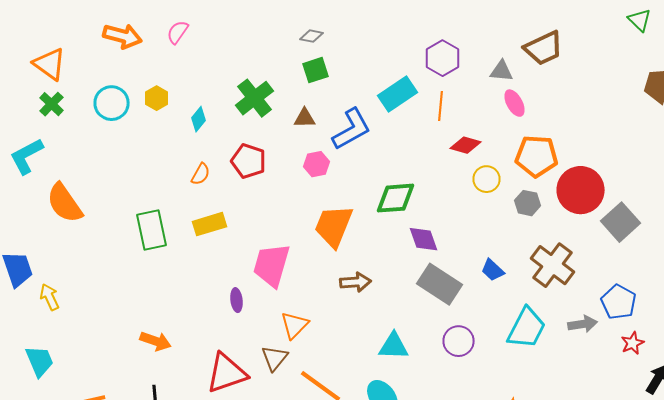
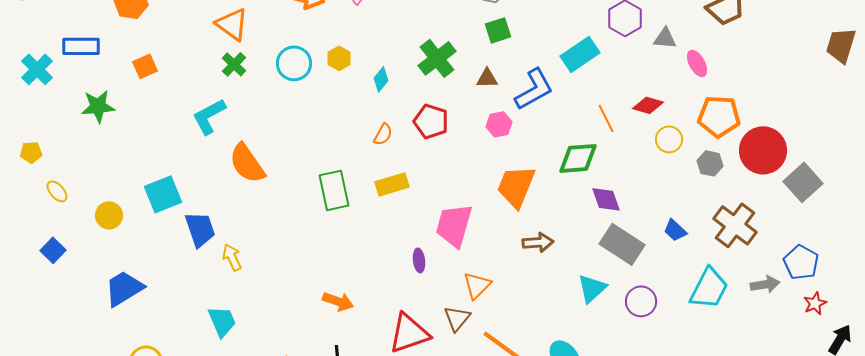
gray triangle: (502, 71) -> (665, 38), moved
orange line: (440, 106) -> (606, 118), moved, turned -32
cyan triangle: (394, 346) -> (592, 288), moved, turned -44

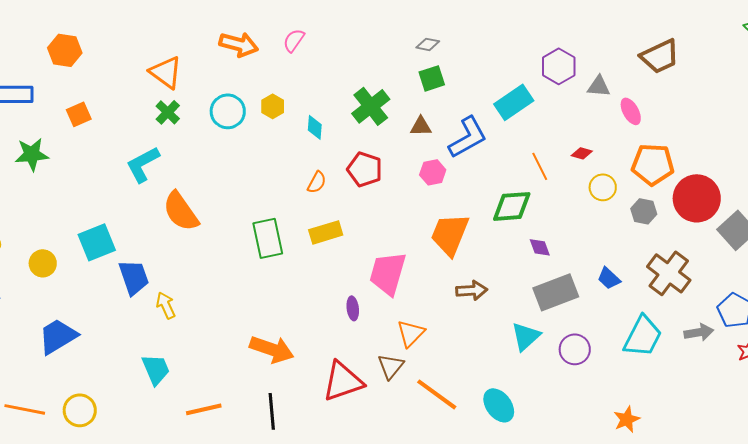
cyan diamond: (381, 79) -> (315, 127), turned -35
red diamond: (648, 105) -> (582, 153), size x0.7
purple diamond: (606, 199) -> (540, 247), size x0.7
gray rectangle: (622, 244) -> (556, 292), turned -54
orange arrow: (338, 301) -> (272, 349), size x1.4

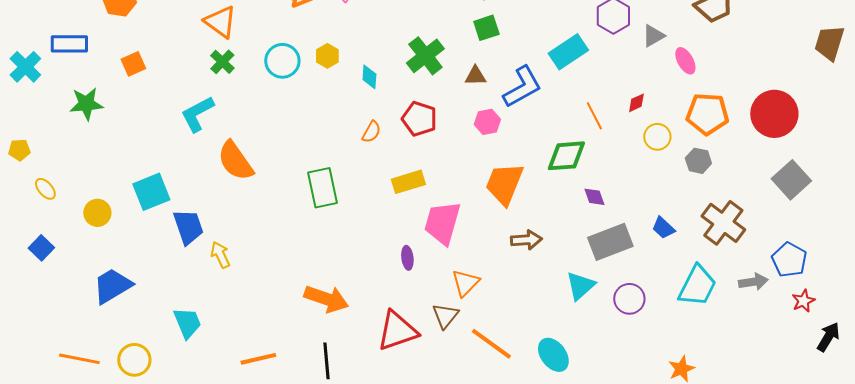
gray triangle: (599, 86) -> (653, 36), turned -35
red diamond: (582, 153) -> (636, 103), turned -40
red circle: (697, 198) -> (774, 114), moved
yellow rectangle: (326, 232) -> (408, 182), moved
cyan trapezoid: (156, 369) -> (187, 323), moved

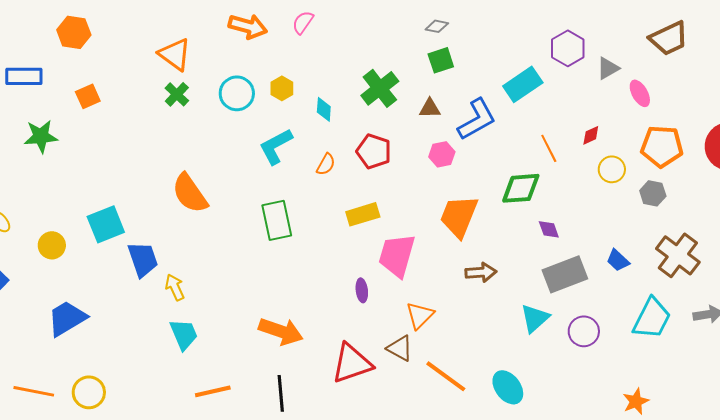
cyan L-shape: (197, 114) -> (276, 146), moved
brown triangle: (445, 316) -> (400, 348), turned -40
cyan trapezoid: (187, 323) -> (184, 334), moved

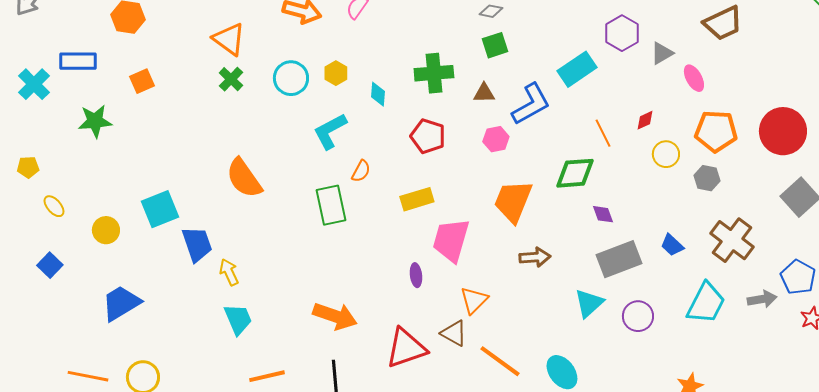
green cross: (380, 88) -> (434, 73), turned 33
orange semicircle: (326, 164) -> (361, 171), moved

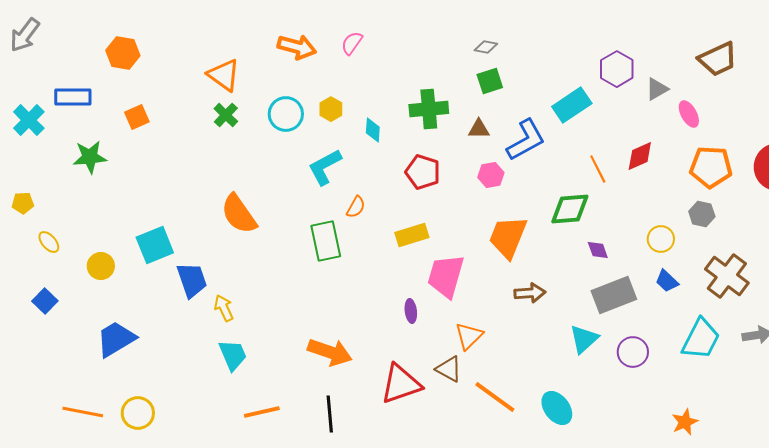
red diamond: (645, 120) -> (640, 156), size x1.5
yellow circle: (666, 154) -> (661, 239), moved

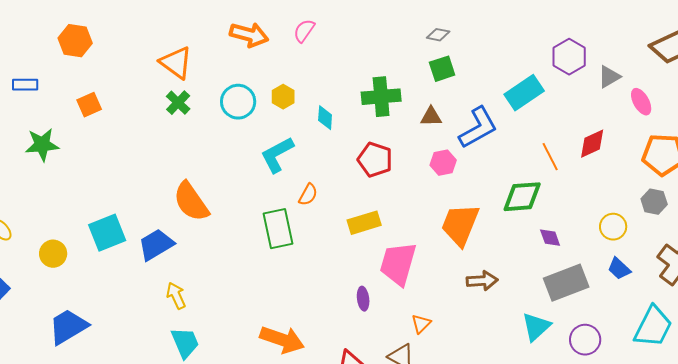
blue rectangle: (73, 97) -> (25, 85), size x0.7
blue trapezoid: (192, 280) -> (156, 245), moved, turned -102
orange triangle: (469, 336) -> (421, 324), size x0.7

